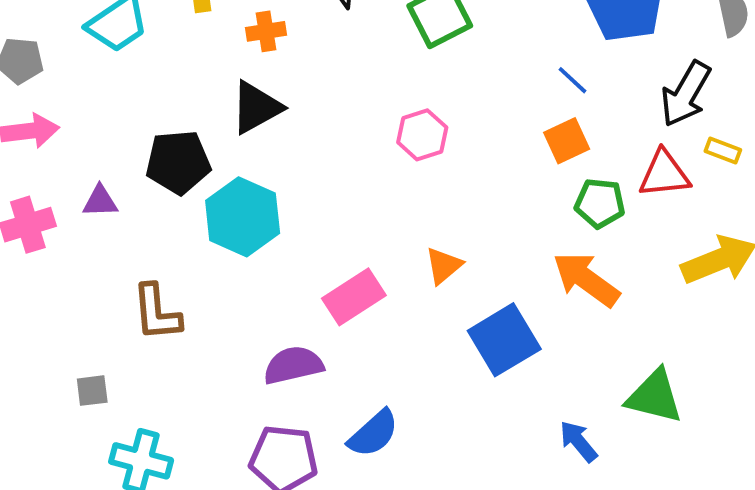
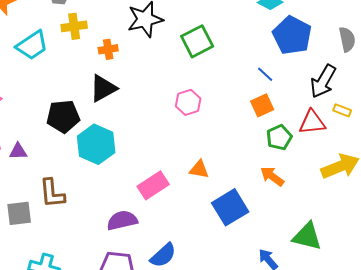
purple triangle: (100, 201) -> (18, 151), moved
green pentagon: (600, 203) -> (279, 137), turned -30
orange triangle: (444, 266) -> (199, 169), turned 50
orange arrow: (586, 279) -> (272, 176), size x0.7
gray square: (92, 391) -> (19, 213), moved, size x1.5

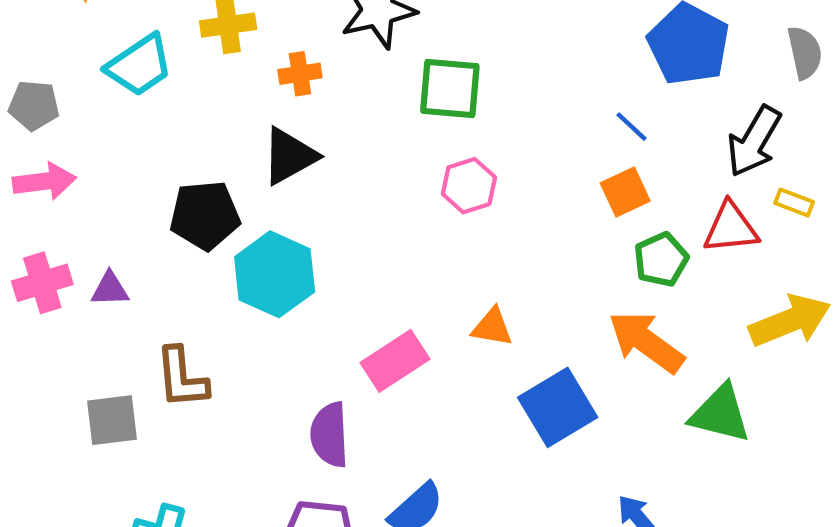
green square: (197, 41) -> (450, 88), moved, turned 32
orange arrow: (272, 176) -> (646, 342), size x1.5
purple semicircle: (122, 220) -> (330, 435), turned -80
green triangle: (307, 236) -> (720, 414), moved

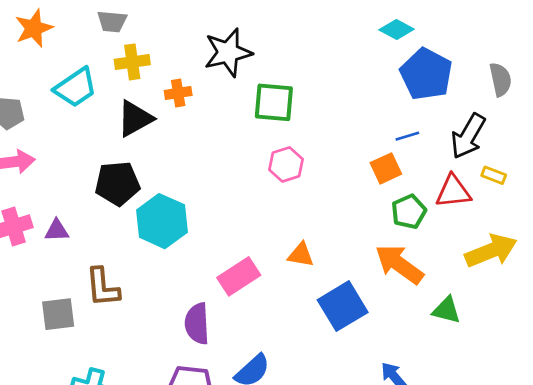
blue line: (632, 127) -> (407, 136), moved, turned -60
black triangle: (289, 156) -> (135, 119), moved
green triangle: (720, 414) -> (446, 310), size x0.7

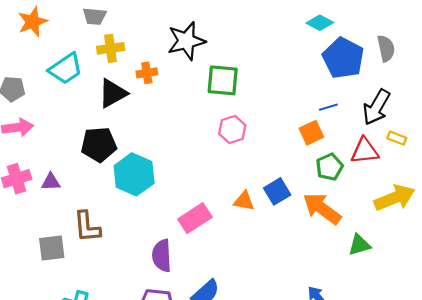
gray semicircle: (500, 79) -> (386, 48), moved
blue square: (343, 306) -> (277, 191), moved, size x0.7
green triangle: (446, 310) -> (359, 245), turned -30

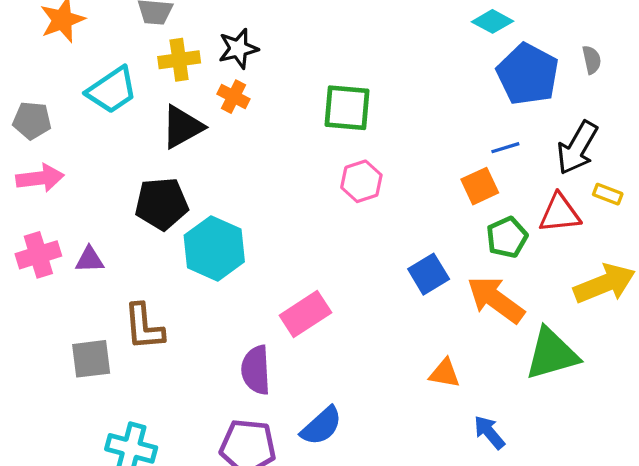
black star: (186, 41) -> (238, 49), moved, size x0.7
gray semicircle: (386, 48) -> (592, 60), size x0.7
orange cross: (147, 73) -> (233, 97), turned 36
orange triangle: (244, 201) -> (445, 373), moved
green triangle: (359, 245) -> (552, 354), size x1.6

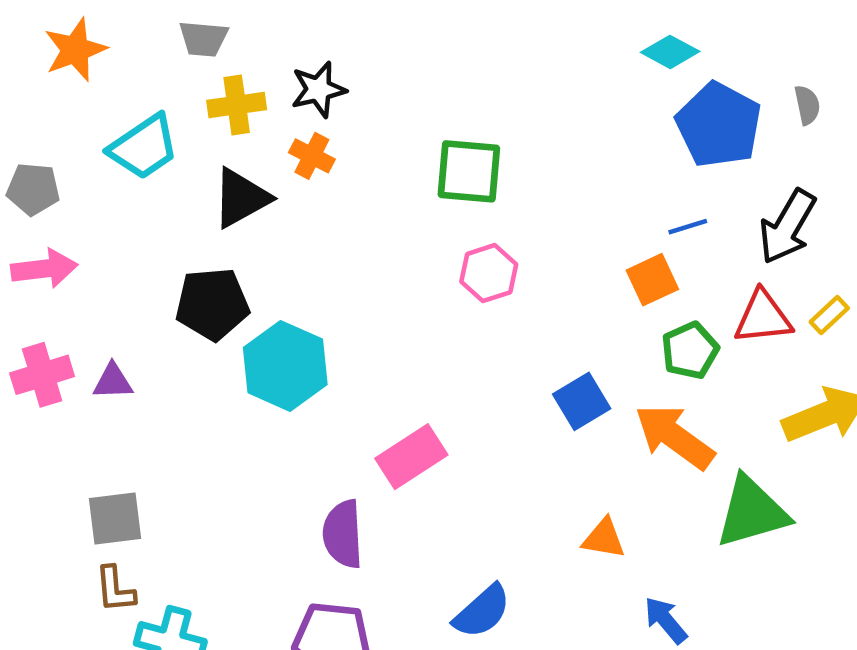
yellow rectangle: (608, 194) -> (829, 315), moved, turned -64
brown L-shape: (144, 327) -> (115, 589), moved, size x0.7
blue semicircle: (321, 426) -> (482, 611), moved

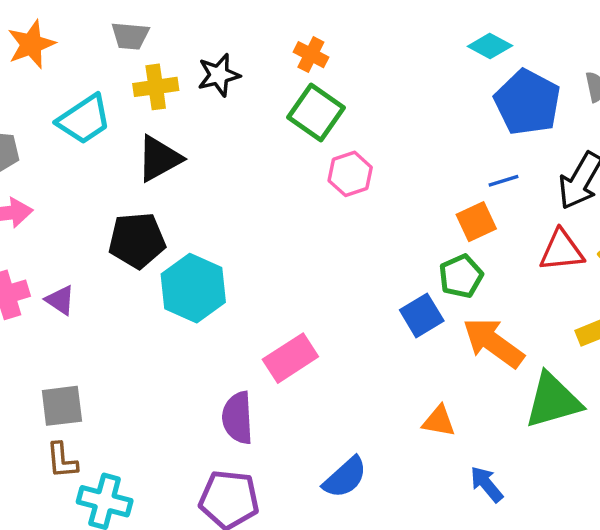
orange cross: (312, 156) -> (311, 55), moved
green square: (469, 171) -> (316, 113), moved, turned 30
pink hexagon: (489, 273) -> (350, 174), moved
green pentagon: (690, 350) -> (461, 276), moved
purple triangle: (113, 381) -> (60, 300), turned 36

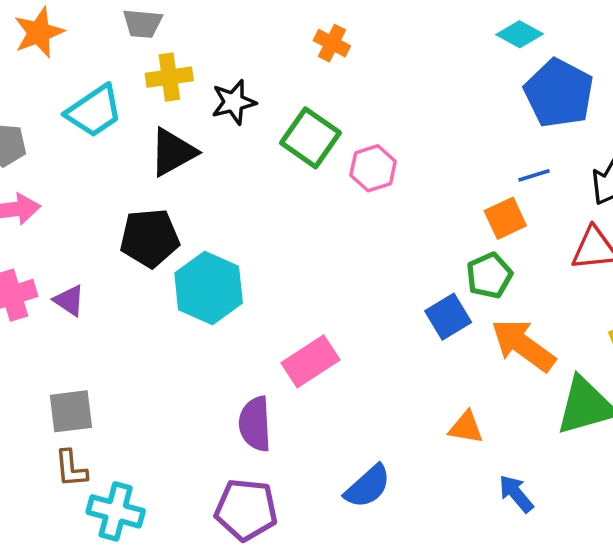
black star: (219, 75) -> (234, 102), moved
green square: (316, 113) -> (310, 138), moved

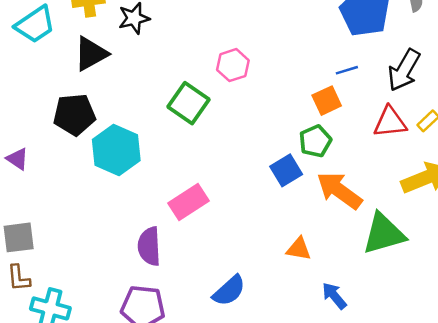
green square: (310, 138) -> (189, 103), moved

